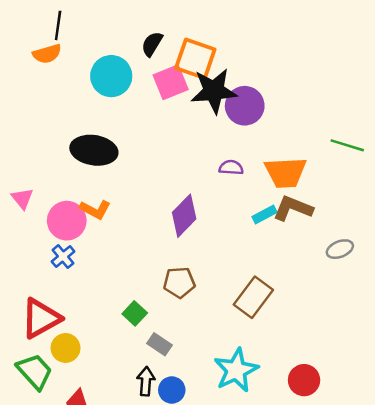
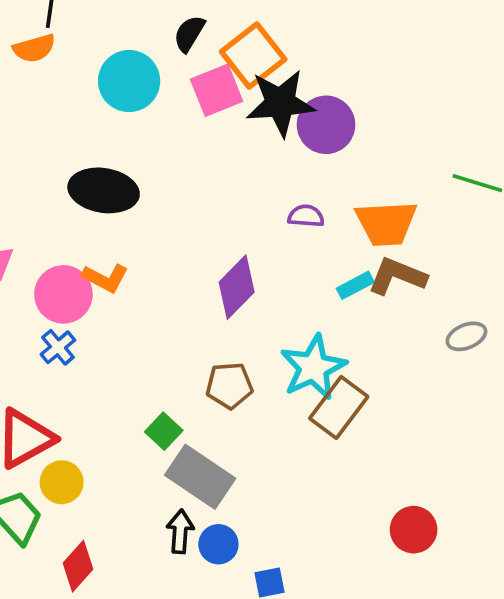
orange square: (195, 59) -> (253, 56), turned 33
gray rectangle: (159, 344) -> (200, 477), size x1.8
cyan star: (236, 370) -> (313, 367), moved

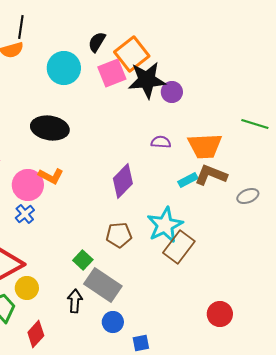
purple circle: (326, 125) -> (172, 92), size x0.7
gray ellipse: (466, 336) -> (248, 196), moved
black arrow: (180, 531) -> (75, 301), moved

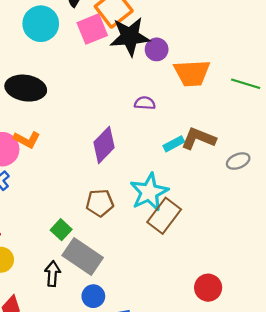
orange trapezoid: (205, 146) -> (192, 73), moved

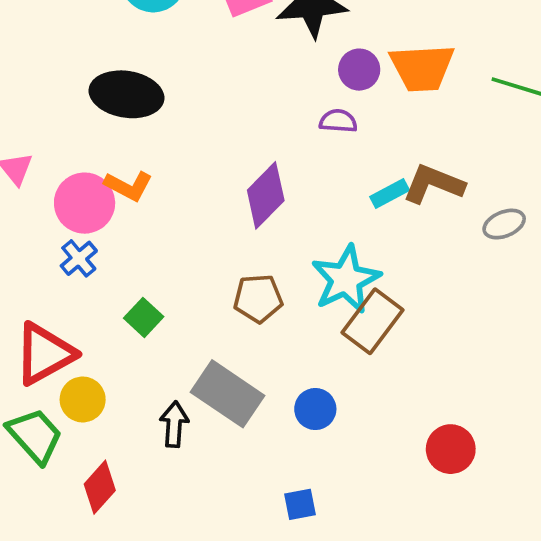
purple circle: (157, 49) -> (359, 70), moved
green square: (61, 230) -> (144, 317), moved
blue circle: (93, 296) -> (315, 409), moved

